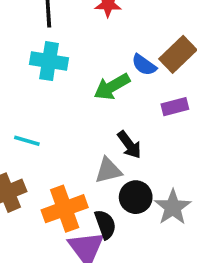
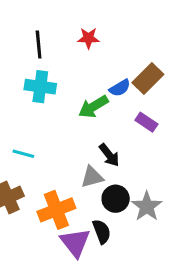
blue semicircle: (144, 65) -> (120, 88), turned -65
purple rectangle: (175, 107) -> (146, 122), turned 50
black semicircle: (105, 224) -> (102, 231), moved

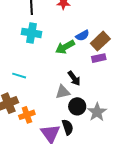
brown rectangle: (148, 78) -> (100, 41), moved
purple rectangle: (146, 122) -> (99, 58), turned -48
orange cross: (56, 210) -> (27, 115), moved, size x0.7

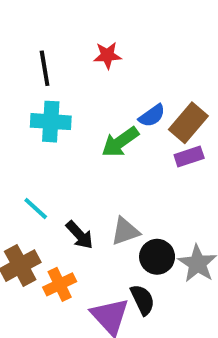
cyan line: (19, 76) -> (36, 209), turned 32
black arrow: (74, 78) -> (80, 235), moved

